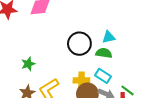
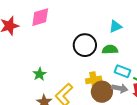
cyan triangle: (109, 37) -> (115, 26), moved
cyan rectangle: (103, 76) -> (122, 71), moved

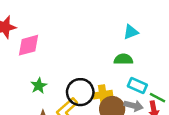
pink diamond: (40, 17) -> (28, 45), moved
black circle: (85, 45) -> (80, 92), moved

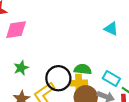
cyan triangle: (131, 32) -> (111, 29), turned 40
green semicircle: (123, 59) -> (83, 69), moved

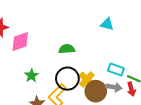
green semicircle: (83, 69) -> (67, 49), moved
yellow cross: (79, 83) -> (87, 79), turned -35

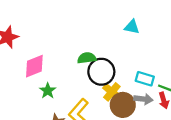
pink diamond: (20, 42) -> (34, 66), moved
black circle: (67, 79) -> (101, 72), moved

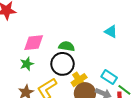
pink diamond: (34, 66) -> (34, 43), moved
black circle: (101, 72) -> (62, 64), moved

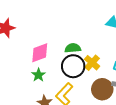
yellow cross: (79, 80) -> (92, 63), moved

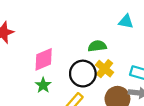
green semicircle: (73, 48) -> (97, 46), moved

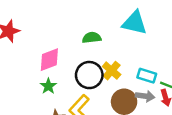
cyan triangle: (126, 22) -> (135, 23), size x1.6
green semicircle: (97, 46) -> (92, 38), moved

